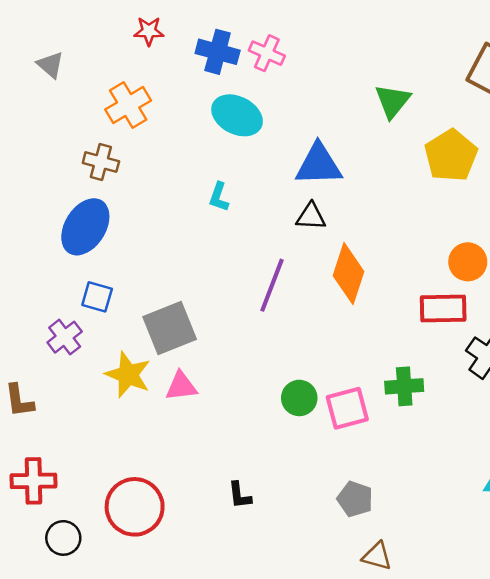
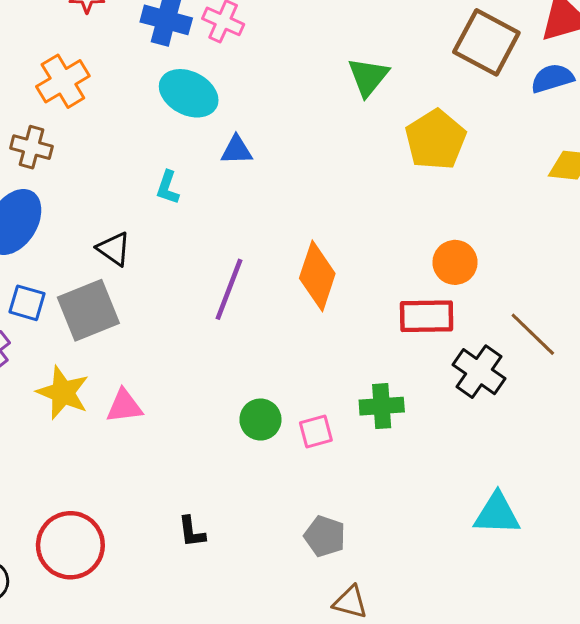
blue triangle: (319, 165) -> (237, 150), moved, size x0.6
black triangle: (311, 216) -> (114, 249), moved, turned 32
gray square: (170, 328) -> (88, 310), moved
pink square: (347, 408) -> (316, 431), size x0.7

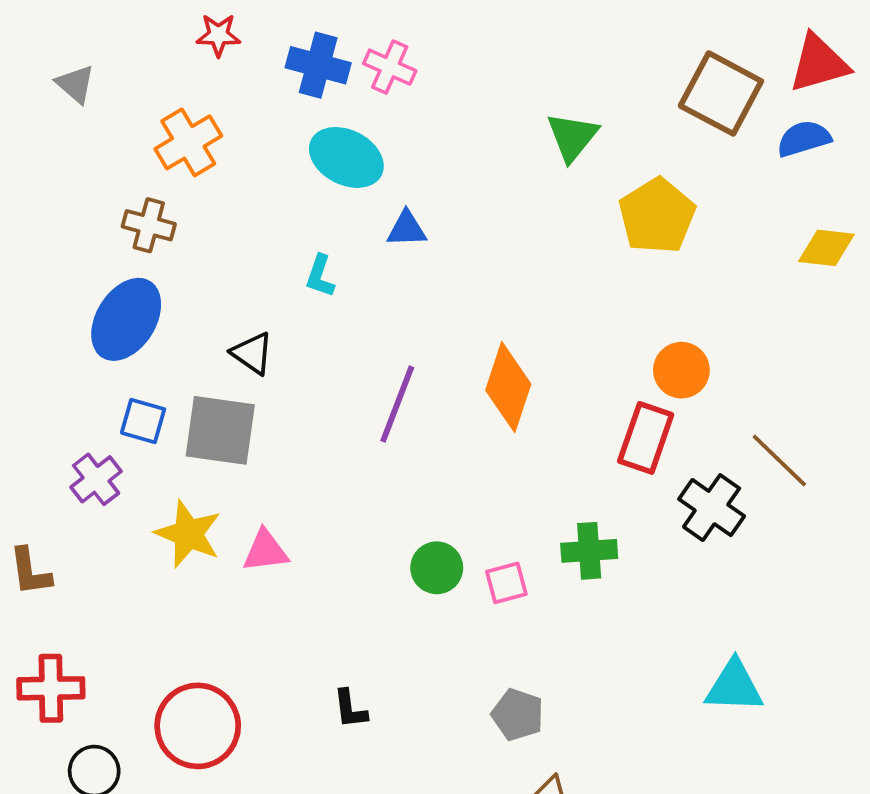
gray square: (88, 310) -> (220, 430), turned 30
red rectangle: (427, 316) -> (646, 438), turned -70

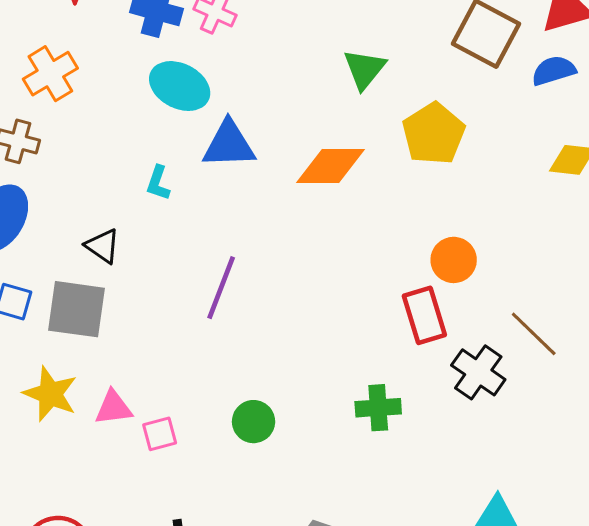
blue triangle: (407, 229) -> (229, 145), size x1.6
orange diamond: (508, 387) -> (330, 166), moved, turned 72
red rectangle: (646, 438) -> (424, 315), turned -36
pink square: (506, 583) -> (160, 434), moved

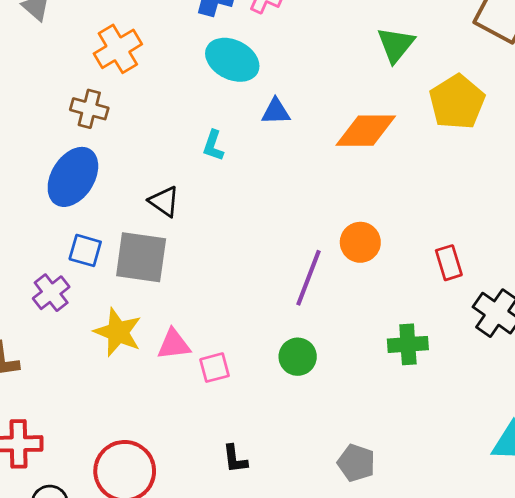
blue triangle: (229, 145) -> (276, 112), size x0.6
orange circle: (454, 260) -> (360, 242), moved
purple line: (221, 288) -> (309, 278), moved
red rectangle: (424, 315) -> (449, 263), size x0.7

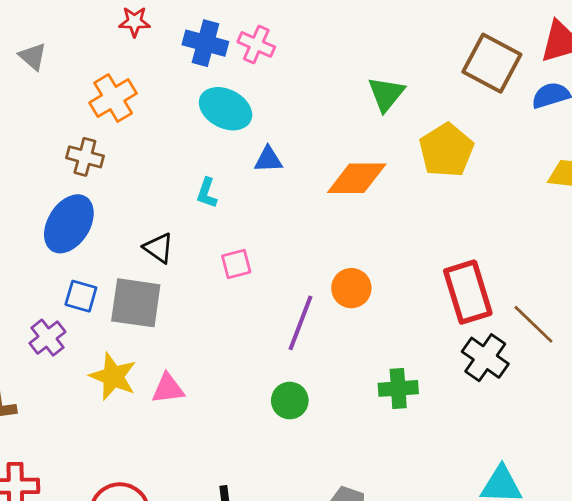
red rectangle: (449, 263) -> (468, 292), moved, size x1.8
pink square: (215, 368) -> (236, 264), moved

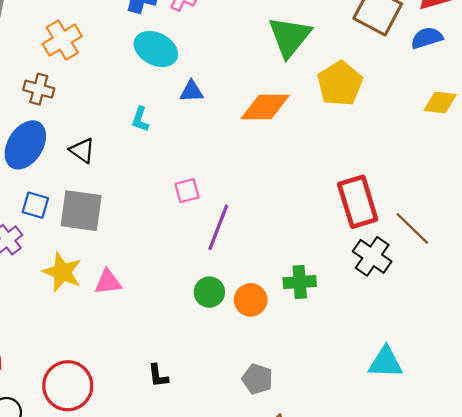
green triangle: (386, 94) -> (290, 37), size x1.4
black triangle: (159, 248) -> (82, 150), moved
pink square: (236, 264) -> (187, 191), moved
orange circle: (351, 288) -> (251, 300), moved

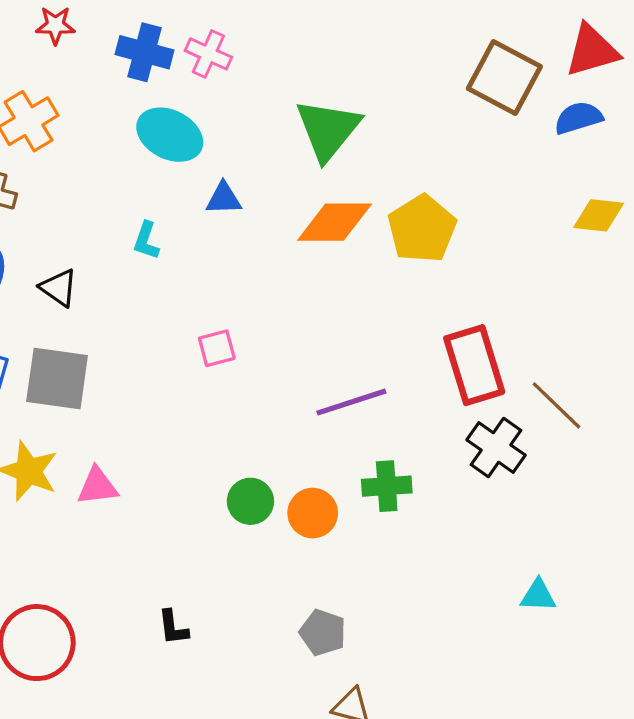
green triangle: (290, 37) -> (328, 130), moved
yellow pentagon: (340, 84) -> (422, 229), moved
purple line: (218, 227) -> (351, 402), moved, turned 51
cyan triangle: (386, 362) -> (538, 595), moved, size x0.7

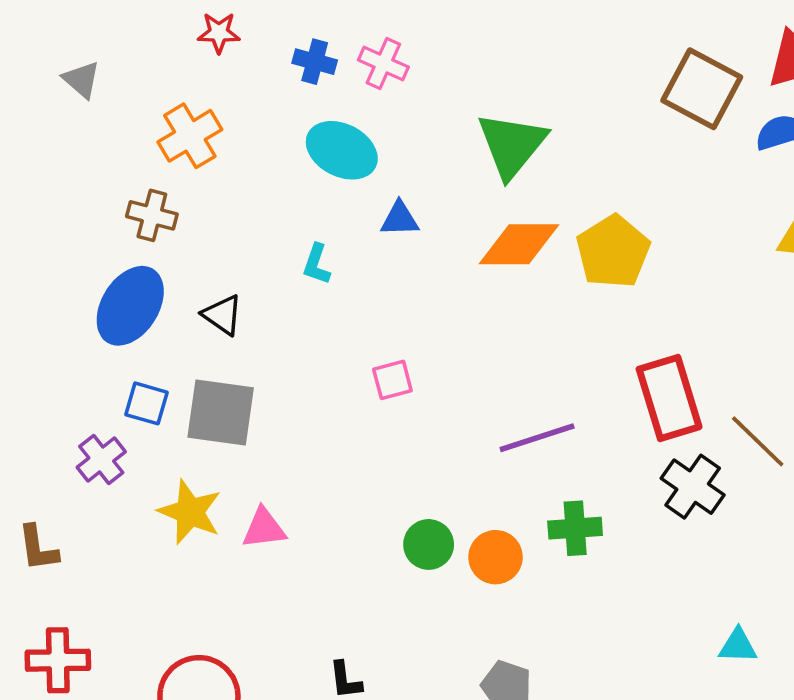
blue cross: (145, 52) -> (315, 62), size x0.7

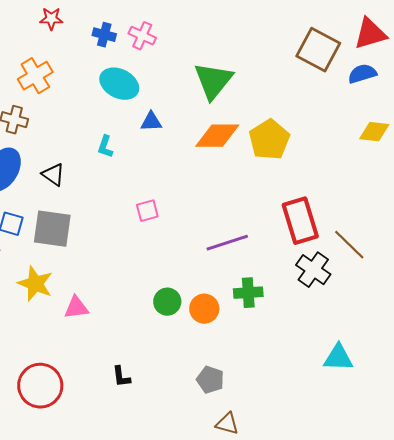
pink triangle: (264, 528) -> (76, 308), moved
cyan triangle: (738, 646) -> (338, 358), size x1.4

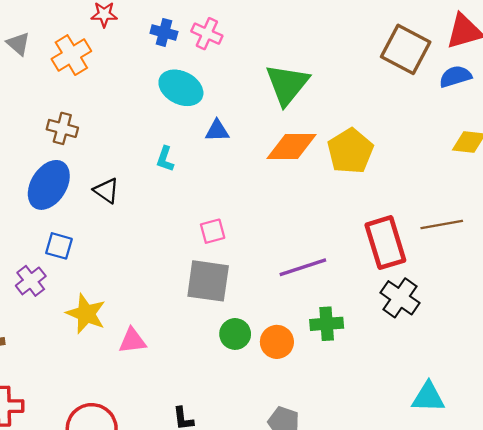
orange cross: (35, 76) -> (71, 55), moved
gray square: (52, 229) -> (208, 281), moved
brown line: (349, 245) -> (442, 224), moved, turned -54

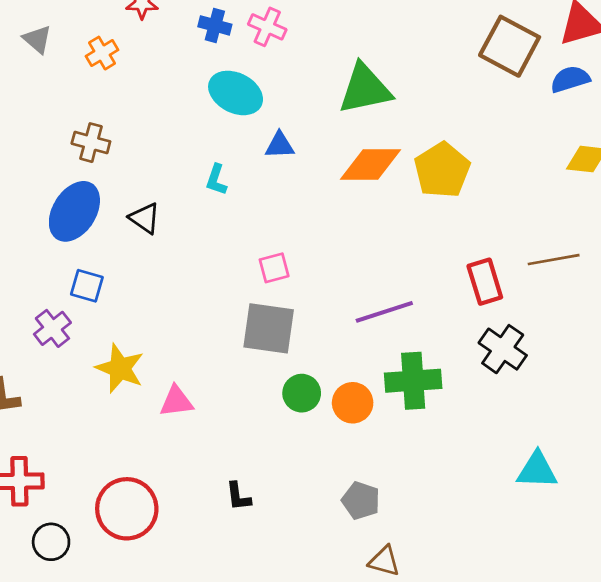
orange cross: (71, 55) -> (102, 53), size x0.7
green triangle: (287, 84) -> (365, 89), turned 39
red rectangle: (385, 243) -> (485, 282), size x0.7
green cross: (327, 324) -> (413, 381), size x1.4

